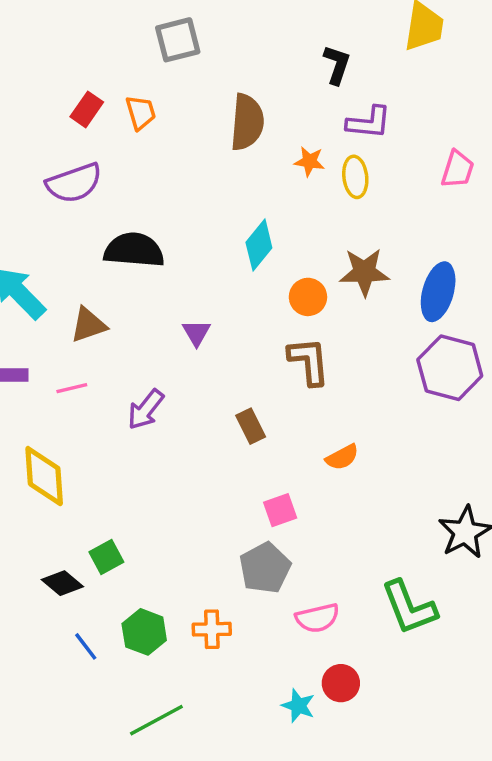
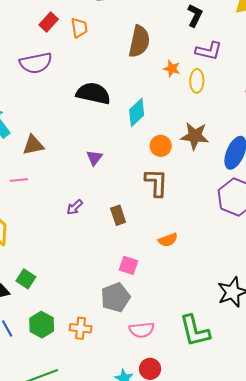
black semicircle: (134, 250) -> (93, 93), moved
purple arrow: (146, 409) -> (75, 207), moved, size x0.7
pink square: (280, 510) -> (128, 265), turned 30
green square: (106, 557) -> (26, 279), turned -36

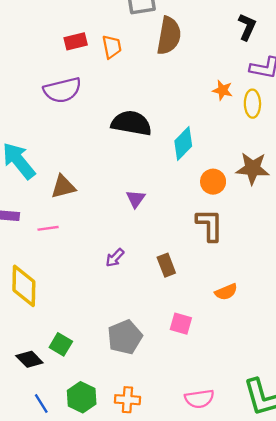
red rectangle: (49, 22) -> (76, 41), turned 36
brown semicircle: (139, 41) -> (169, 36), moved
gray pentagon: (115, 297) -> (125, 337), moved

